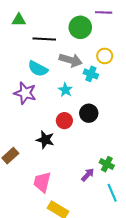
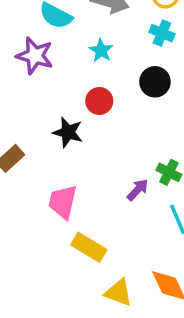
cyan cross: (91, 74) -> (162, 33), moved
black circle: (89, 113) -> (155, 82), moved

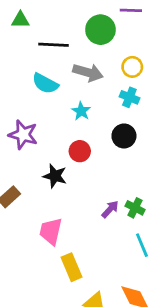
purple star: (35, 56) -> (23, 135), moved
purple arrow: (138, 190) -> (110, 209), moved
yellow rectangle: (89, 247) -> (71, 267), turned 36

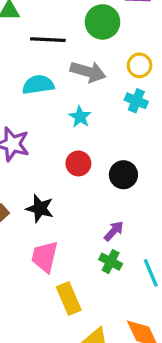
cyan semicircle: (45, 83) -> (38, 85), turned 144
black circle: (124, 136) -> (123, 175), moved
black star: (55, 176) -> (40, 208), moved
green cross: (135, 208) -> (111, 262), moved

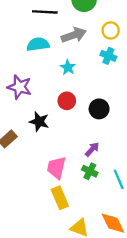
gray arrow: (88, 72) -> (74, 35), turned -35
black star: (40, 208) -> (39, 122), moved
pink trapezoid: (45, 257) -> (56, 168), moved

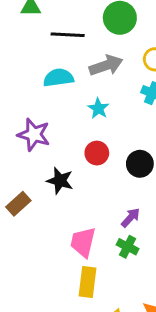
yellow rectangle: (60, 198) -> (88, 282), turned 30

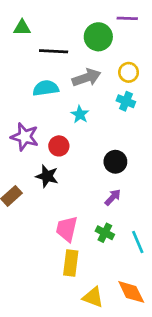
red circle: (97, 153) -> (59, 146), moved
purple arrow: (131, 218) -> (113, 197), moved

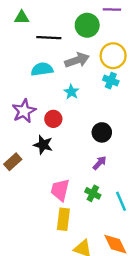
yellow circle: (129, 72) -> (113, 56), size x1.5
purple star: (25, 137) -> (24, 111), turned 30

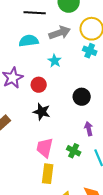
black star: (43, 145) -> (42, 112), moved
purple arrow: (100, 163) -> (89, 129), moved, turned -56

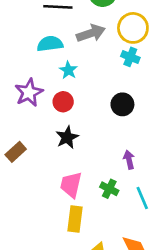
cyan star: (55, 61) -> (68, 70), moved
black circle: (82, 97) -> (122, 104), moved
black star: (42, 112) -> (67, 137), turned 30

